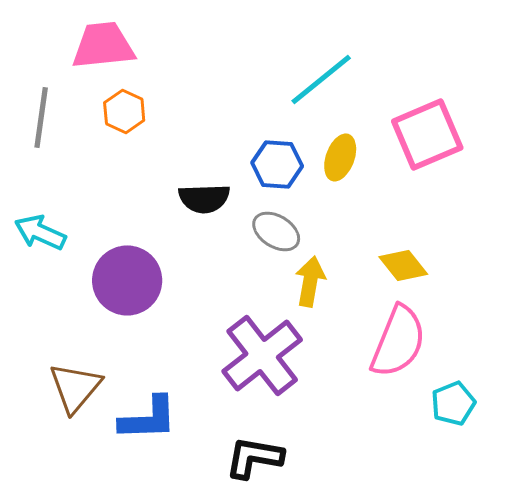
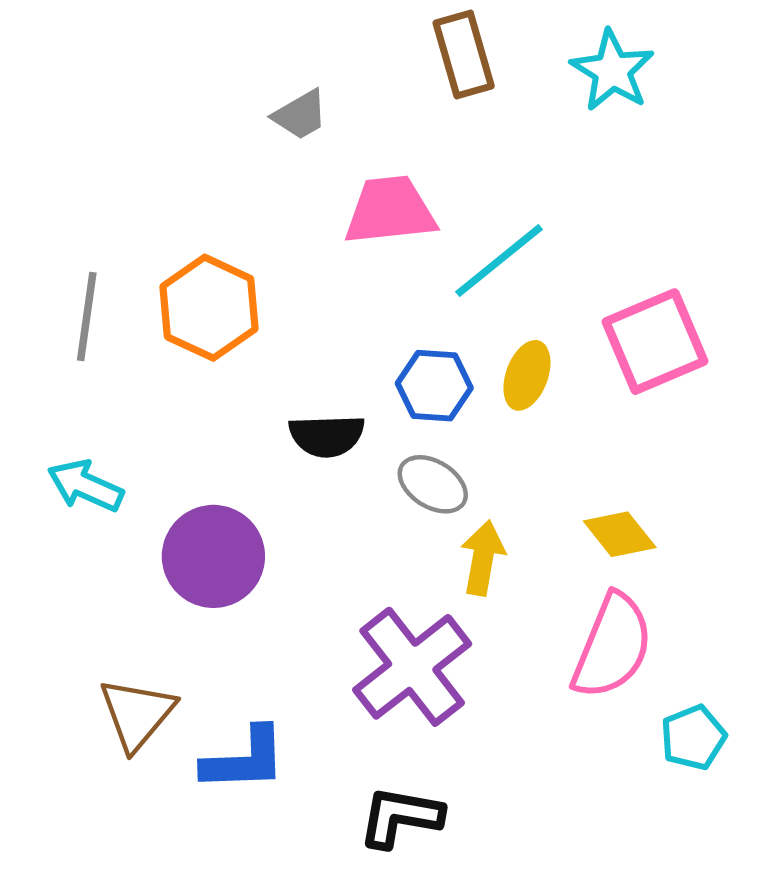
pink trapezoid: (103, 45) -> (390, 211), moved
orange hexagon: (124, 111) -> (209, 308), size x1.6

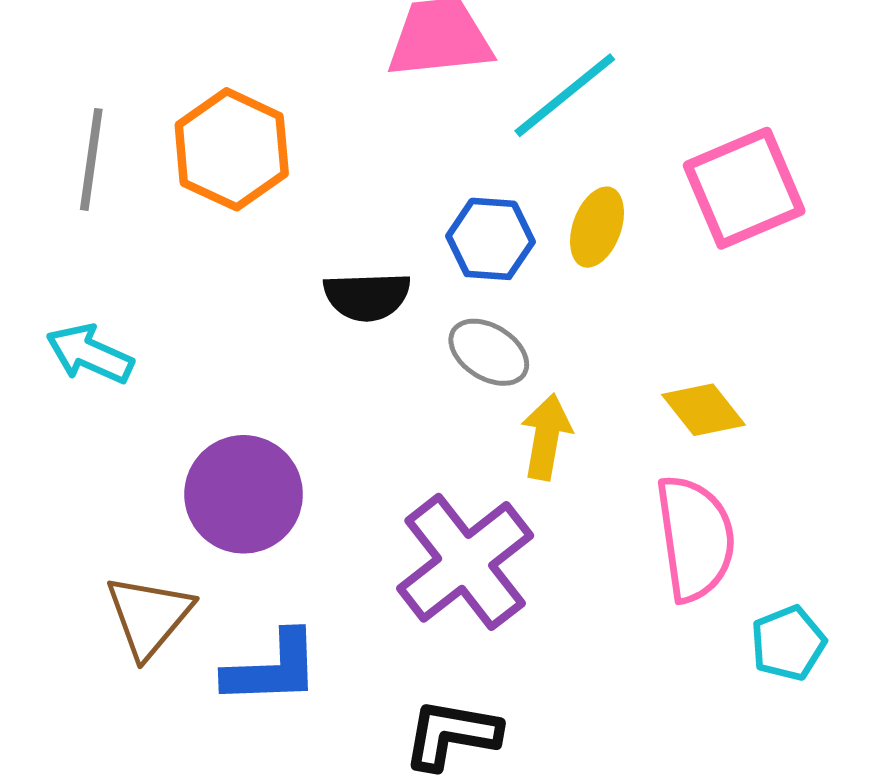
purple circle: (213, 556) -> (244, 494), moved
pink semicircle: (612, 646) -> (695, 538), turned -30

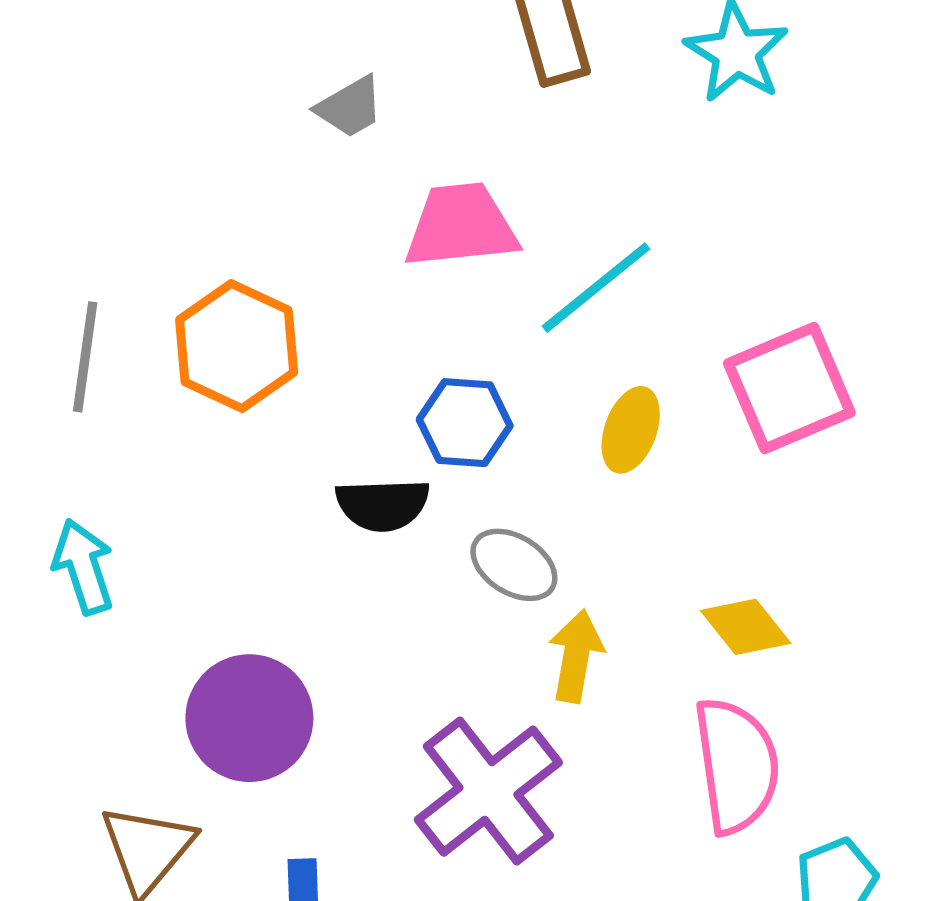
blue hexagon: (490, 239) -> (465, 423), moved
cyan arrow: (90, 354) -> (83, 567), turned 48

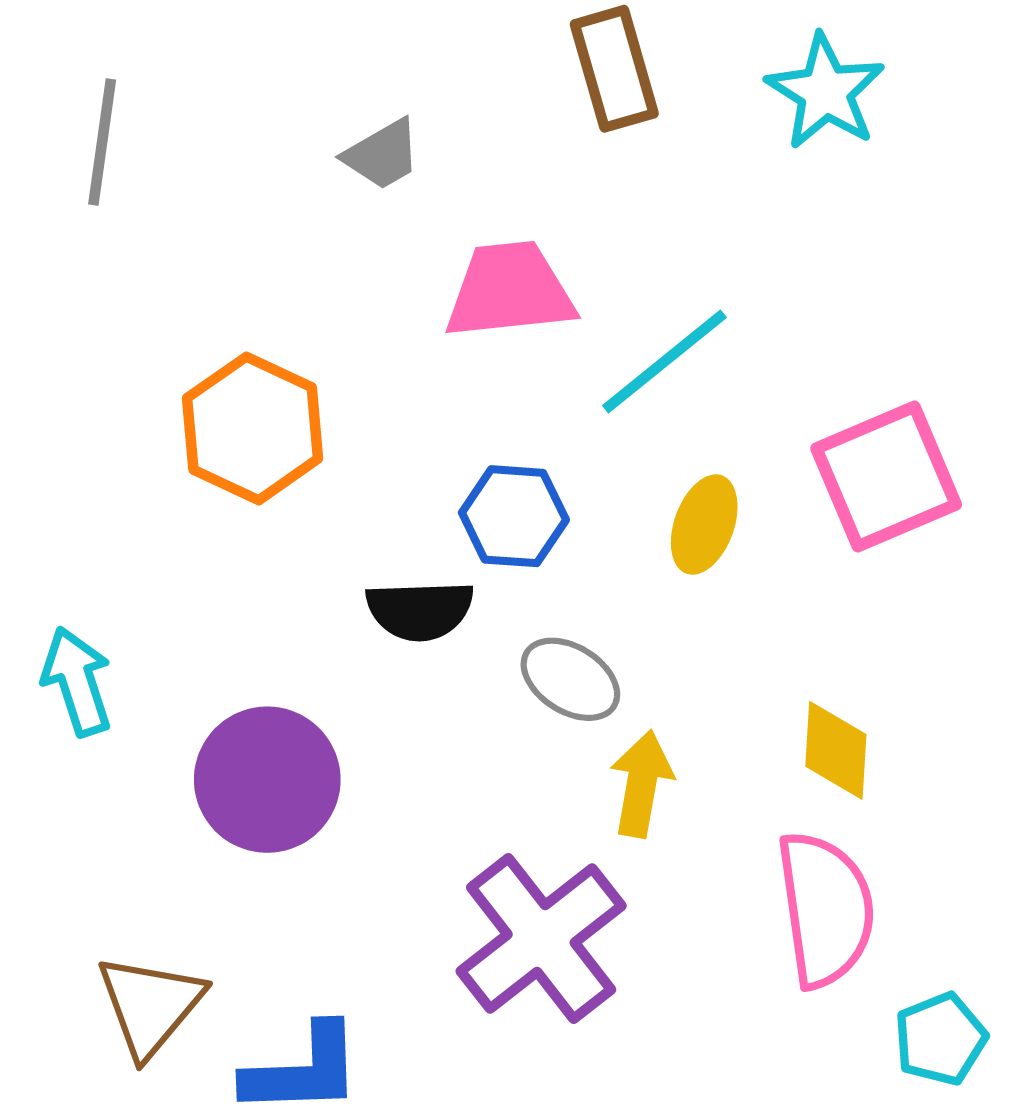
gray line: (85, 357) -> (102, 142), moved
yellow diamond: (746, 627) -> (836, 750), turned 42
purple circle: (249, 718) -> (267, 780), moved

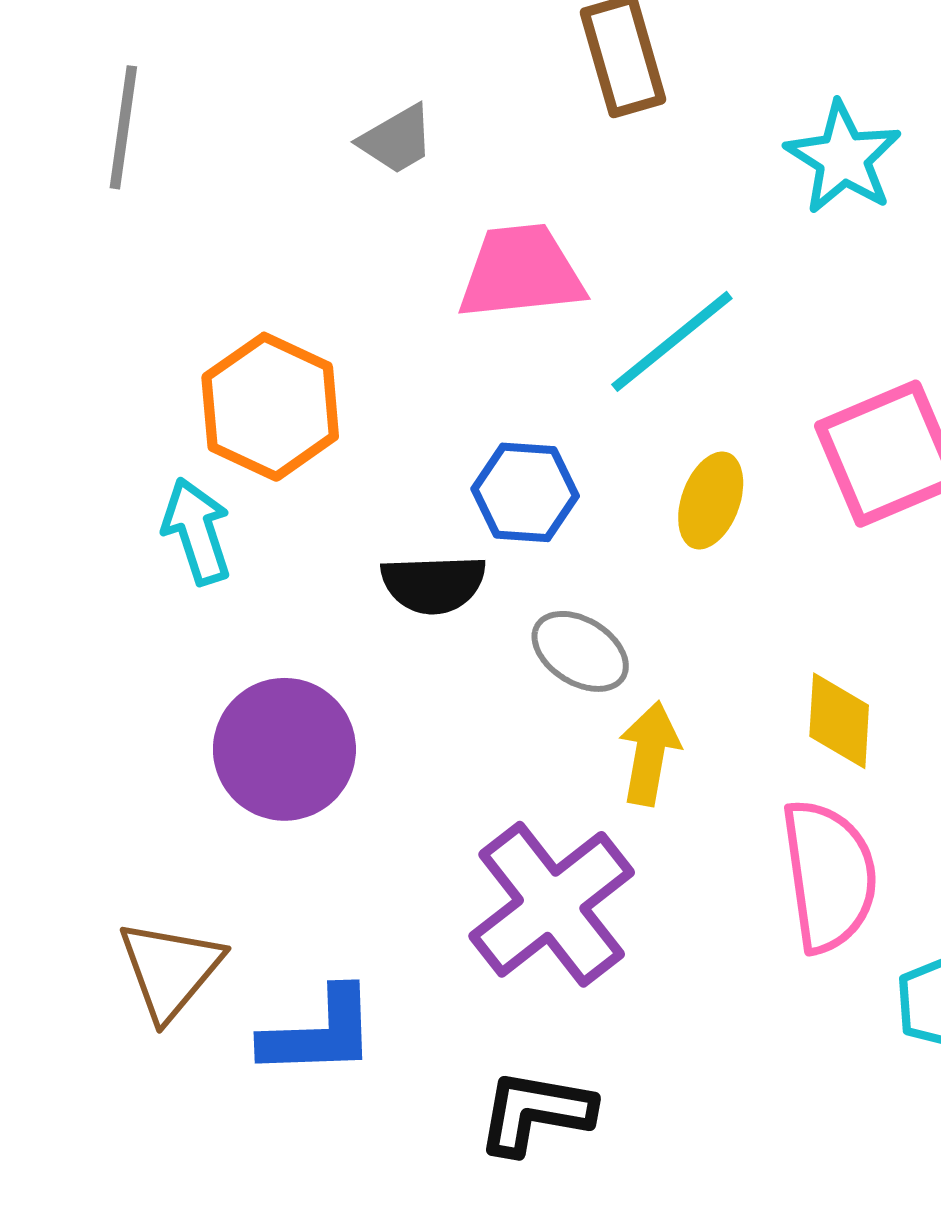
cyan star: (825, 92) -> (843, 158), moved
cyan arrow: (77, 681) -> (197, 531), moved

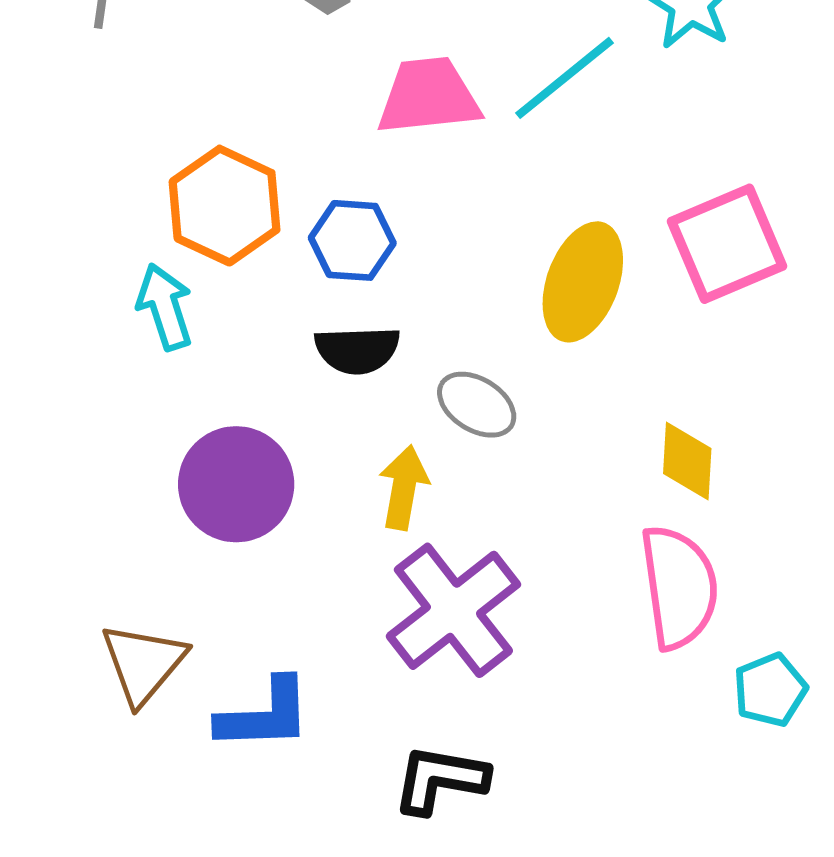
cyan line: (672, 341) -> (565, 78), moved
blue hexagon: (525, 492) -> (352, 240), moved
yellow ellipse: (711, 501) -> (583, 282), size x1.5
yellow arrow: (650, 753) -> (404, 488), moved

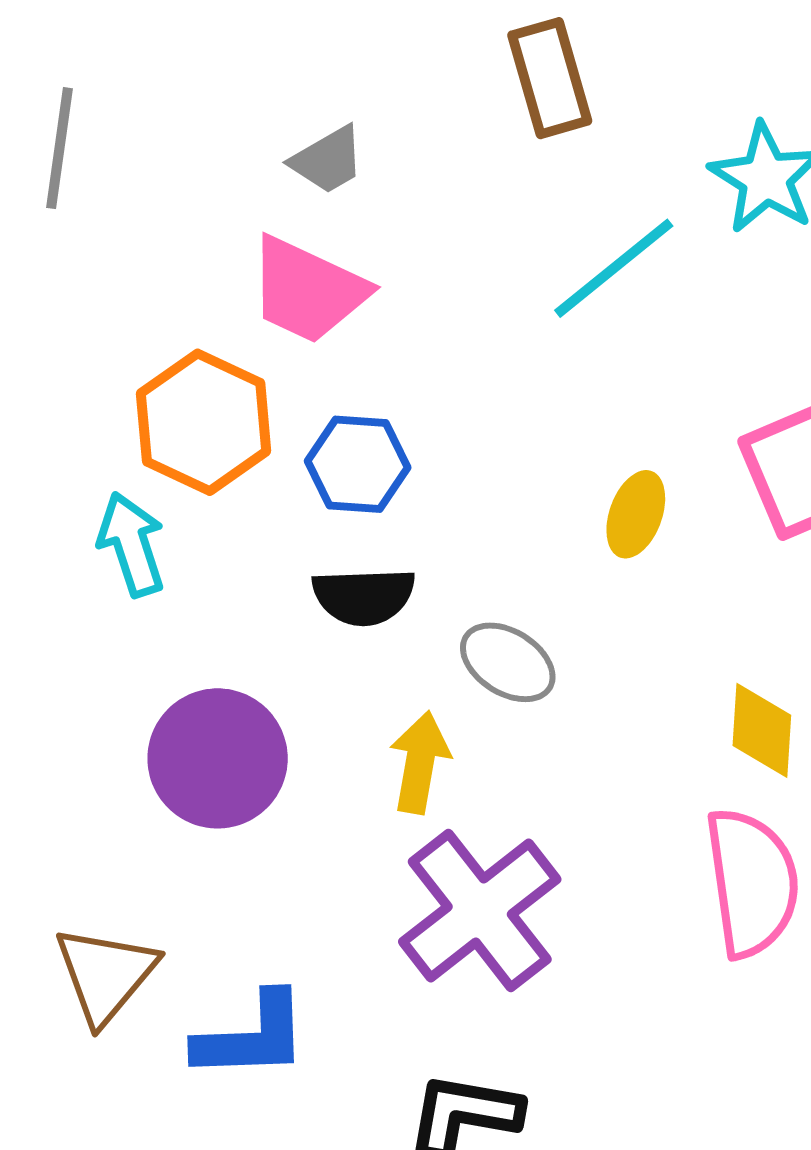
pink trapezoid: (429, 96) -> (308, 290), moved, turned -149
yellow ellipse: (583, 282) -> (636, 514), size x0.6

